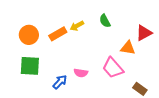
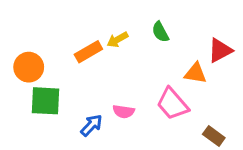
orange circle: (29, 35) -> (29, 67), moved

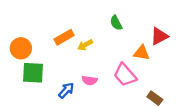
yellow arrow: (117, 40) -> (85, 45), moved

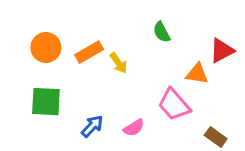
yellow arrow: (85, 45) -> (118, 63), turned -96
orange circle: (21, 48) -> (46, 48), moved
pink semicircle: (90, 80) -> (134, 128), moved, turned -40

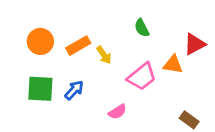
pink trapezoid: (174, 105) -> (142, 77), moved, turned -88
blue arrow: (92, 126) -> (74, 90), moved

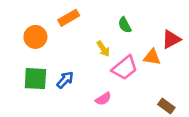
orange rectangle: (78, 46) -> (69, 18), moved
yellow arrow: (104, 55) -> (103, 49), moved

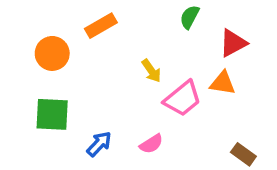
green semicircle: (125, 25) -> (190, 17), moved, turned 56
red triangle: (171, 39) -> (233, 43), moved
blue arrow: (65, 80) -> (99, 144), moved

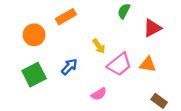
orange triangle: (223, 83) -> (148, 64), moved
green square: (52, 114) -> (34, 75), turned -30
blue arrow: (99, 144) -> (69, 67), moved

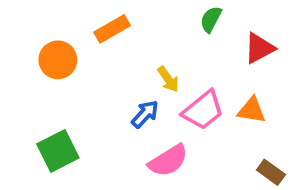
blue arrow: (69, 67) -> (145, 114), moved
green square: (34, 75) -> (58, 151), moved
pink semicircle: (99, 94) -> (168, 161), size x1.5

